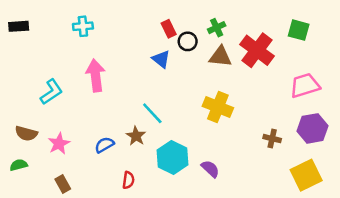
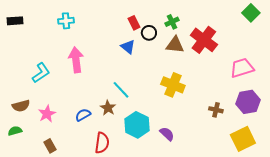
green square: (299, 30) -> (251, 13), moved, turned 30
brown semicircle: (26, 133) -> (21, 106), turned -30
red semicircle: (128, 180) -> (102, 143), size x1.5

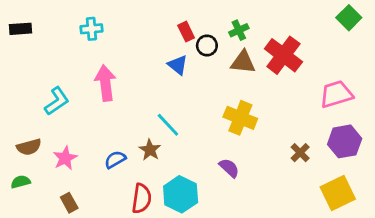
brown cross: (216, 110) -> (300, 153), turned 32
cyan hexagon: (137, 125) -> (181, 194), moved
purple semicircle: (167, 134) -> (229, 168), moved

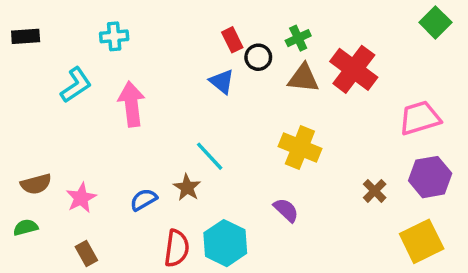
cyan L-shape: (57, 101) -> (76, 85), moved

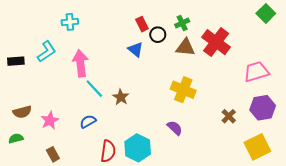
black rectangle: (26, 36) -> (16, 61), moved
cyan line: (210, 156) -> (94, 89), moved
brown star: (187, 187) -> (121, 97), moved

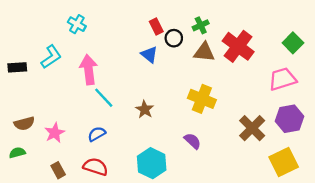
green square: (266, 13) -> (293, 43), moved
cyan cross: (70, 22) -> (77, 24), turned 35
brown star: (121, 97) -> (145, 109), moved
brown cross: (229, 116) -> (252, 128), size x1.6
red semicircle: (108, 151) -> (96, 167), moved, turned -80

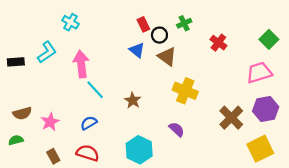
red cross: (238, 46) -> (218, 43), size x0.6
brown triangle: (204, 52) -> (167, 56), moved, turned 30

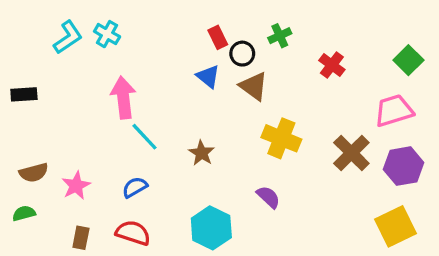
cyan L-shape: (47, 52) -> (68, 37), moved
brown cross: (231, 118) -> (351, 153), moved
brown rectangle: (53, 156) -> (81, 238), turned 40

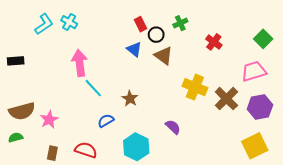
yellow cross: (281, 138) -> (195, 87), moved
brown semicircle: (34, 173) -> (22, 111), size x1.4
blue semicircle: (135, 187) -> (106, 121), moved

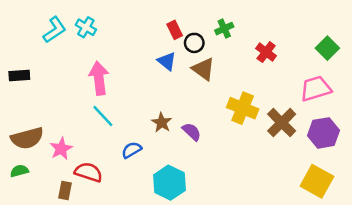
cyan line: (93, 88) -> (103, 116), moved
purple semicircle: (173, 127) -> (192, 132), moved
yellow square: (255, 146) -> (317, 181), turned -35
red semicircle: (86, 150) -> (88, 172), moved

